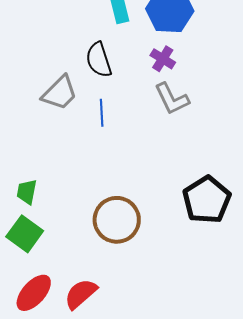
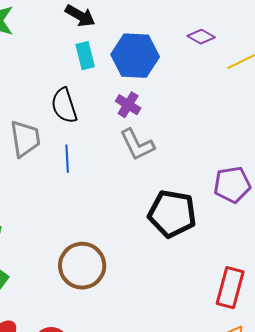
gray trapezoid: (60, 93) -> (25, 139), turned -54
black pentagon: (207, 200) -> (172, 214), moved, turned -30

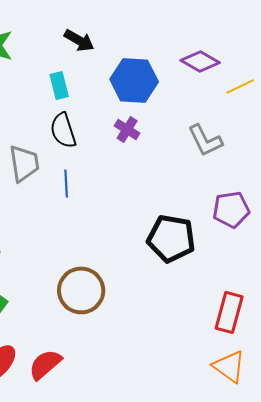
purple diamond: (201, 37) -> (200, 61), size x1.4
cyan rectangle: (85, 56) -> (59, 85), moved
gray L-shape: (137, 145) -> (205, 140), moved

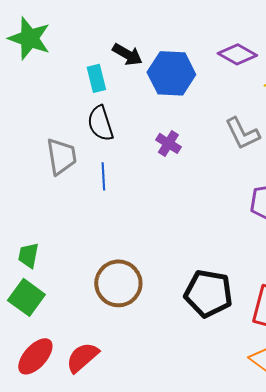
black arrow: (79, 40) -> (127, 54), moved
purple cross: (127, 129) -> (168, 143), moved
black pentagon: (171, 238) -> (208, 293), moved

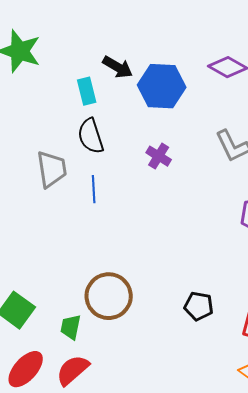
green trapezoid: (28, 255) -> (71, 327), moved
black pentagon: (208, 293) -> (199, 306), size x0.6

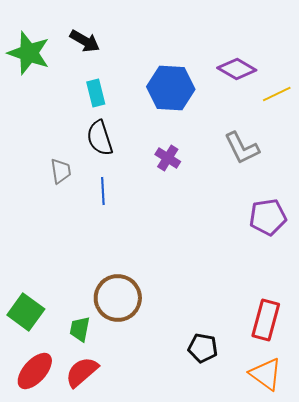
black arrow: (118, 67) -> (85, 41), moved
gray trapezoid: (52, 169) -> (61, 171), size x0.7
black pentagon: (199, 306) -> (203, 348), moved

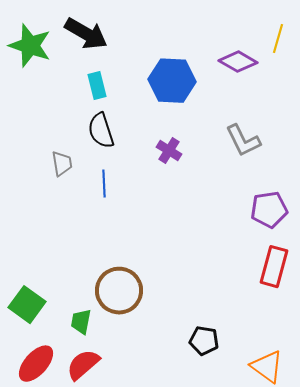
black arrow: (85, 41) -> (86, 34), size x1.4
yellow line: (277, 94) -> (278, 39), moved, turned -48
red rectangle: (266, 320) -> (274, 267), moved

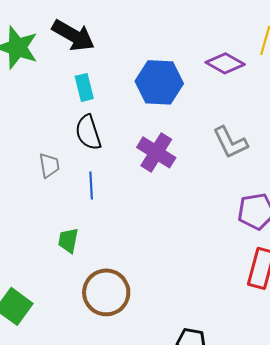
purple cross: (169, 151) -> (156, 152), size x1.5
green trapezoid: (81, 322) -> (68, 240), moved

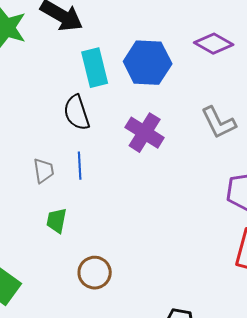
cyan rectangle: (84, 87) -> (95, 68), moved, size x1.4
gray trapezoid: (49, 165) -> (44, 171), moved
brown circle: (106, 292) -> (95, 273), size x0.7

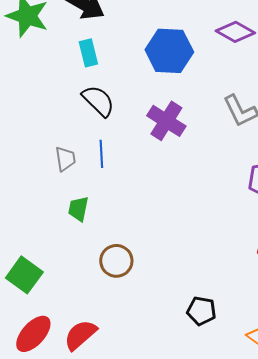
cyan rectangle: (95, 68) -> (88, 53), moved, size x0.7
black semicircle: (77, 113) -> (98, 101), turned 153

